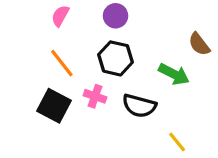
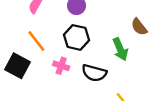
green arrow: (174, 74) -> (120, 49), turned 40
black square: (54, 106) -> (17, 66), moved

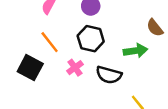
green arrow: (120, 49) -> (135, 51), turned -75
pink cross: (61, 66) -> (75, 68), turned 35

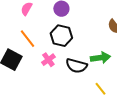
green arrow: (135, 51) -> (100, 58), moved

